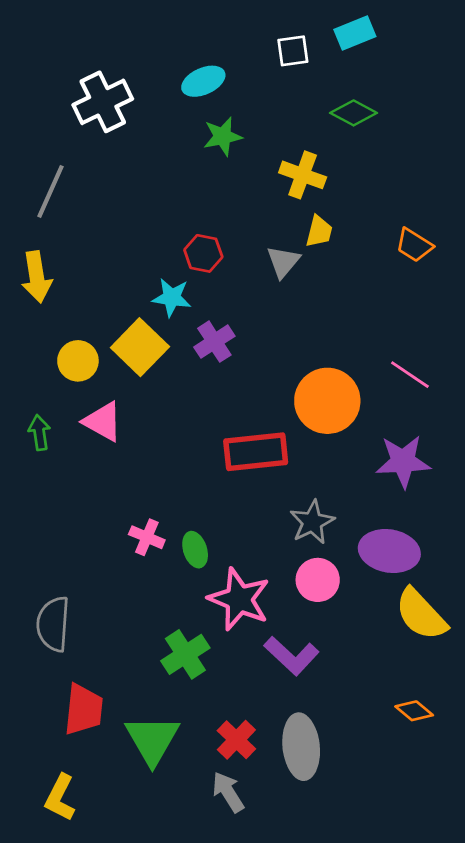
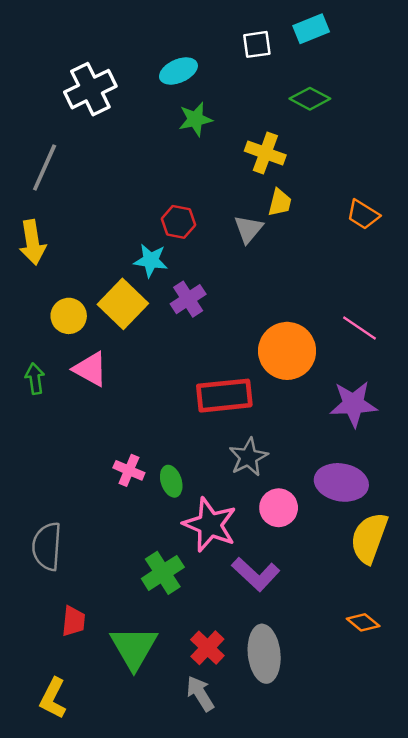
gray star: (312, 522) -> (248, 457), moved
yellow semicircle: (421, 614) -> (369, 538), turned 63
red trapezoid: (83, 709) -> (73, 621), size x0.7

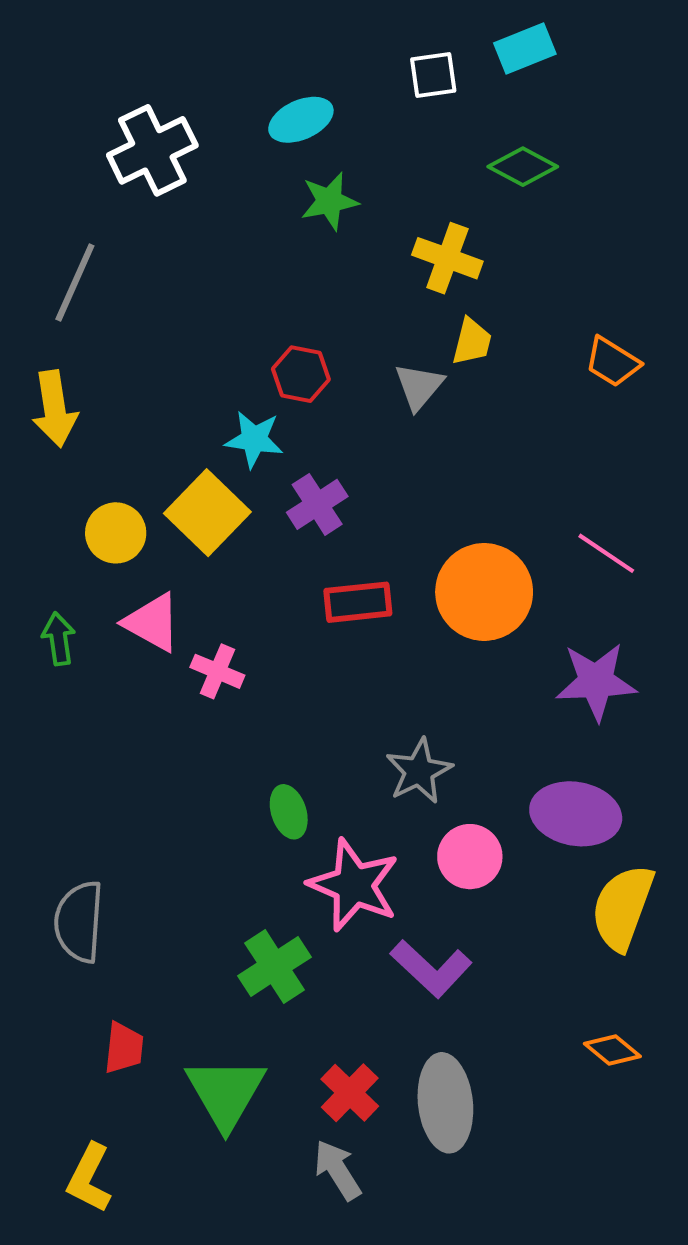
red rectangle: (224, 396) -> (358, 602), moved, size x0.7
pink cross: (129, 470) -> (217, 671), moved

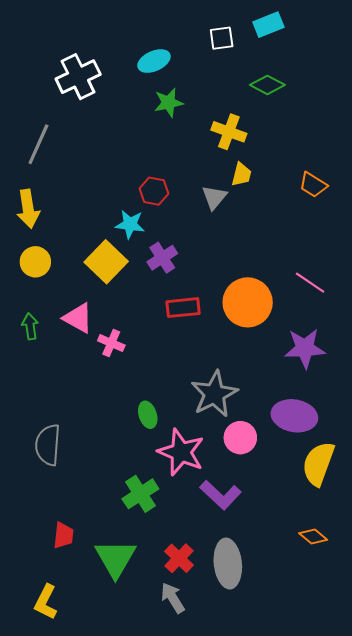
yellow circle: (116, 533) -> (35, 262), moved
gray star: (419, 771) -> (214, 394), size x1.4
gray semicircle: (79, 922) -> (48, 445), moved

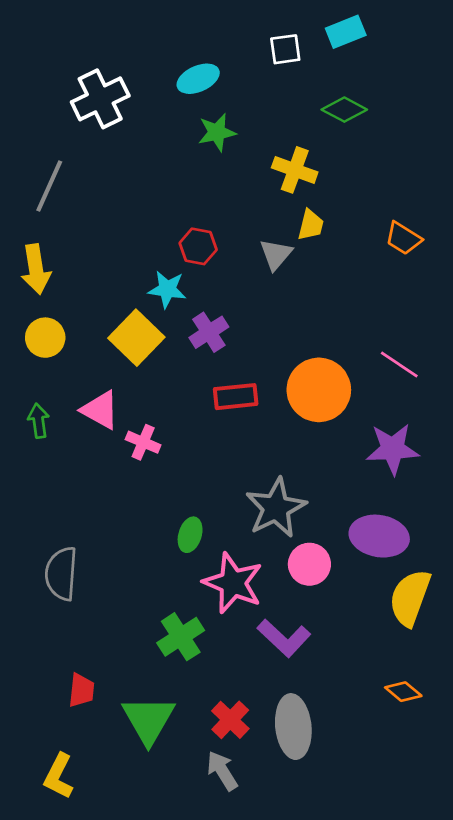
green ellipse: (148, 415) -> (190, 535), turned 35

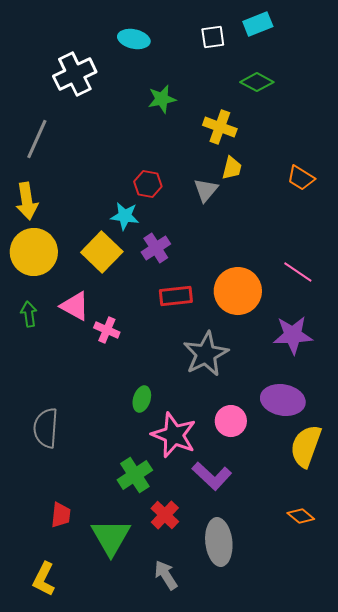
cyan ellipse: (198, 79) -> (134, 39), moved, turned 36
yellow circle: (45, 338) -> (34, 252), size x1.6
gray star: (276, 508) -> (206, 354), moved
red cross: (230, 720) -> (165, 515), moved

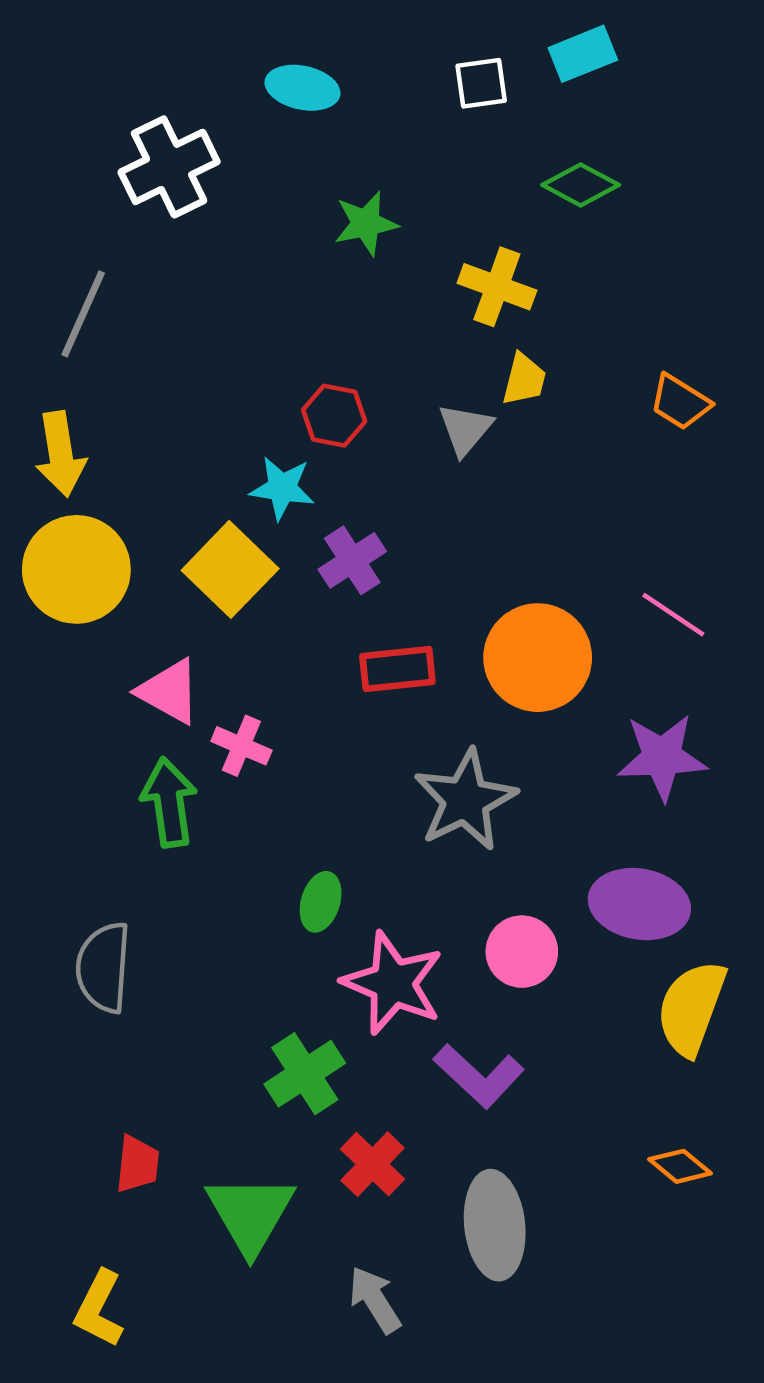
green arrow: (29, 314) -> (169, 802), moved, size x1.5

